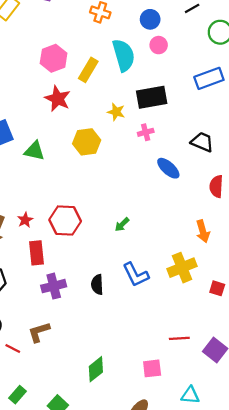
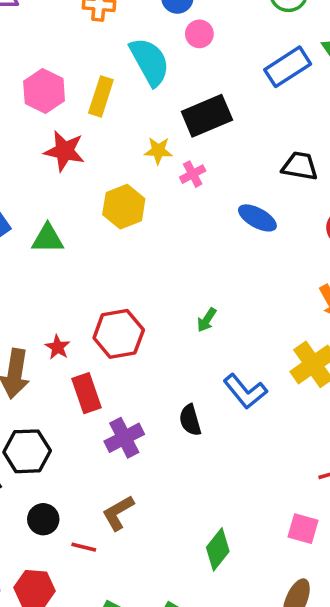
pink cross: (146, 132) -> (193, 174), moved
pink square: (152, 368) -> (303, 529), turned 36

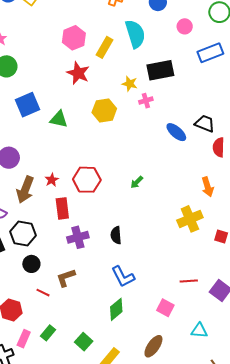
pink circle: (199, 34) -> (185, 26), moved
black trapezoid: (300, 166) -> (205, 124), moved
blue L-shape: (245, 391) -> (123, 277), moved
black circle: (43, 519) -> (31, 264), moved

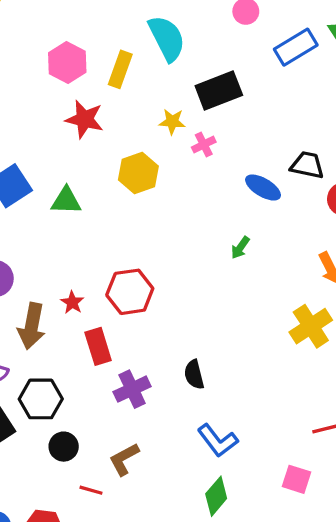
green arrow: (137, 182) -> (240, 248), moved

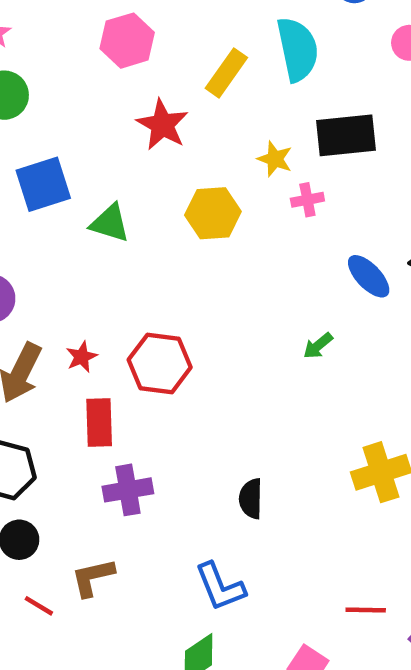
pink hexagon: (67, 63) -> (127, 41), moved
black semicircle: (194, 375) -> (251, 499), moved

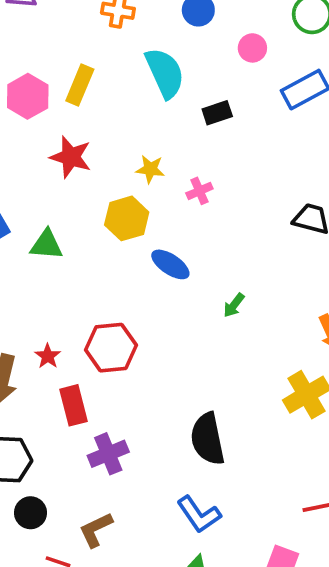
yellow rectangle: (226, 73) -> (80, 85), moved
black rectangle: (346, 135) -> (217, 113), moved, size x0.6
yellow star: (275, 159) -> (150, 169), moved
blue ellipse: (369, 276) -> (170, 264), moved
black semicircle: (251, 499) -> (208, 439), size x1.6

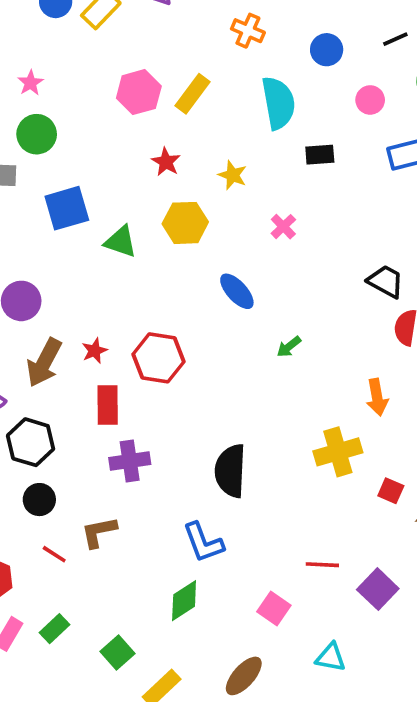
red star: (71, 157) -> (166, 162), size x0.7
yellow star: (150, 169) -> (233, 175), moved
pink cross: (199, 191) -> (283, 227), turned -35
yellow hexagon: (127, 218) -> (185, 223), moved

